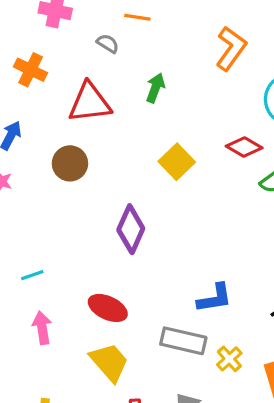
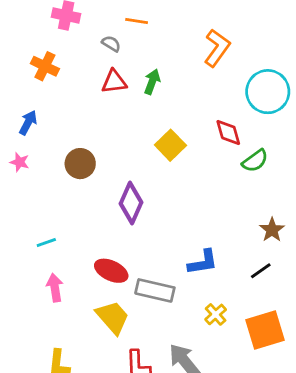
red triangle: (90, 103) -> (114, 82), moved, size x0.7
red diamond: (244, 147) -> (228, 133), turned 44
brown circle: (70, 163) -> (80, 164), moved
gray rectangle: (183, 341) -> (155, 290), moved

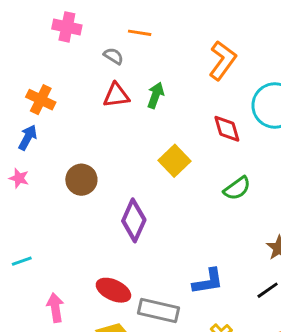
orange cross: (45, 66) -> (41, 100), moved
red diamond: (228, 133) -> (227, 129), moved
green semicircle: (255, 161) -> (237, 188), moved
cyan line: (46, 243) -> (22, 261), moved

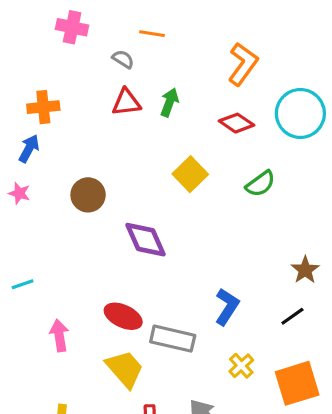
orange cross: (41, 100) -> (43, 107), turned -32
red diamond: (227, 129) -> (237, 123), moved, turned -40
green semicircle: (237, 188) -> (260, 184), moved
purple diamond: (134, 220) -> (145, 240), turned -48
blue L-shape: (208, 281) -> (227, 307), turned -48

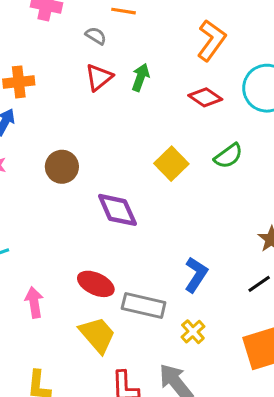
red triangle: (126, 102) -> (99, 77), turned -32
yellow square: (190, 174) -> (171, 164), moved
yellow cross: (241, 366) -> (193, 332), moved

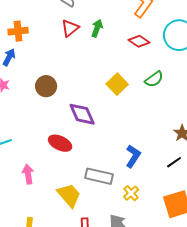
red ellipse: (96, 284) -> (60, 143), moved

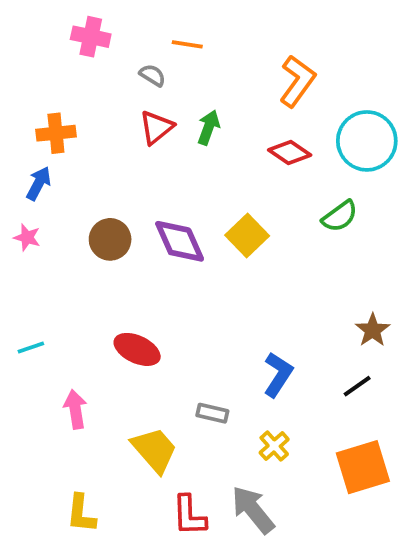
green semicircle: (154, 79) -> (340, 216), moved
purple diamond: (82, 114) -> (180, 241), moved
gray rectangle: (99, 176) -> (212, 413), size x0.6

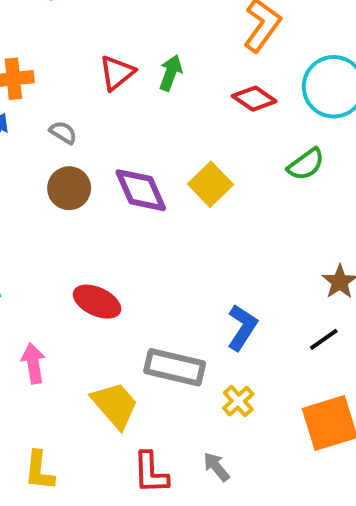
gray semicircle: (153, 75) -> (63, 132), moved
gray rectangle: (212, 413) -> (175, 367), size x1.8
gray arrow: (253, 510) -> (216, 467), size x0.6

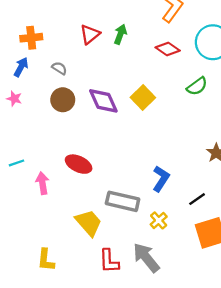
black line: (324, 339) -> (197, 199), moved
pink arrow: (33, 363) -> (42, 183), moved
gray arrow: (216, 467) -> (146, 258), size x1.8

